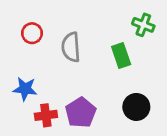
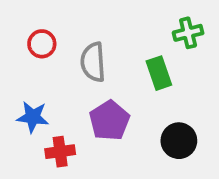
green cross: (143, 25) -> (188, 33), turned -35
purple pentagon: (81, 113) -> (109, 121), moved

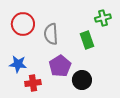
red circle: (42, 44) -> (23, 24), size x1.5
black circle: (179, 141) -> (82, 80), moved

